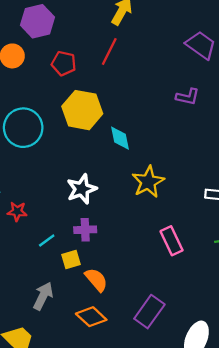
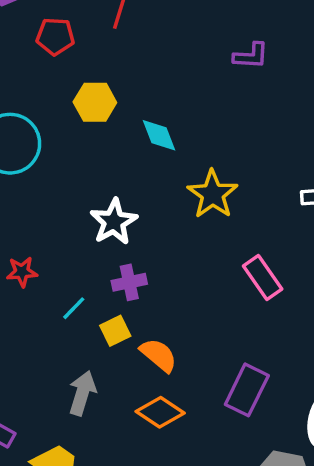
yellow hexagon: (82, 110) -> (95, 102), size x0.7

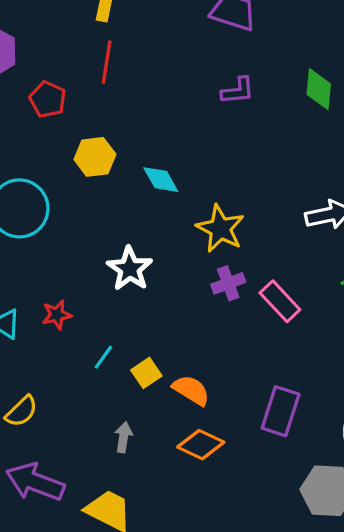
red pentagon: (55, 36) -> (48, 99), turned 30
red star: (22, 272) -> (57, 315), moved
purple cross: (129, 282) -> (228, 283), moved
gray arrow: (82, 393) -> (123, 437), size x0.7

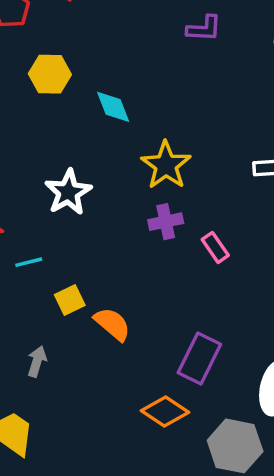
pink rectangle: (280, 301) -> (215, 247), size x0.7
cyan line: (103, 357) -> (29, 262), moved, turned 32
orange diamond: (201, 445) -> (165, 411), moved

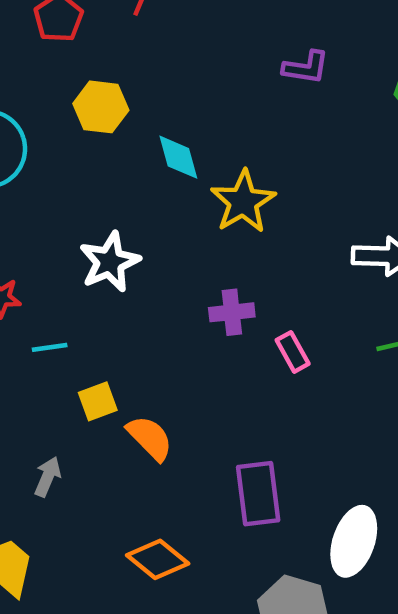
yellow star: (166, 165) -> (243, 202), moved
purple rectangle: (199, 359) -> (258, 494), turned -39
orange diamond: (165, 411) -> (158, 559), moved

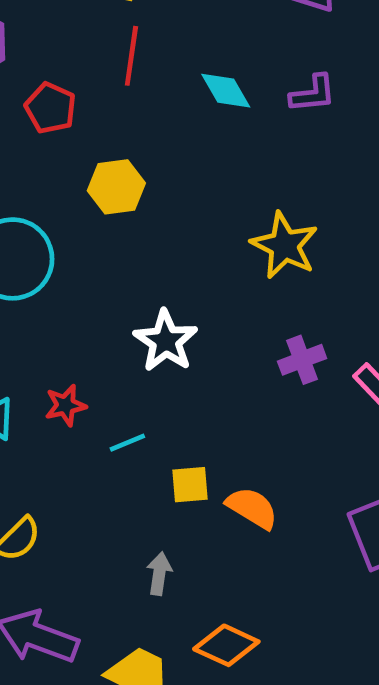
cyan diamond: (178, 157) -> (226, 91), moved
yellow square: (98, 401) -> (190, 485), turned 30
orange diamond: (158, 559) -> (226, 645), moved

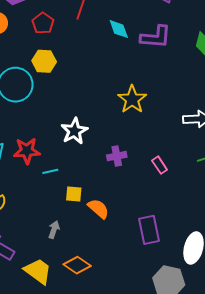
purple L-shape: (313, 94) -> (156, 37), size x1.5
yellow hexagon: (116, 187) -> (44, 61), moved
purple cross: (302, 360) -> (117, 156), moved
red star: (66, 405) -> (27, 151), size x1.5

